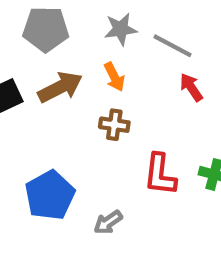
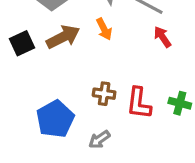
brown cross: (114, 125) -> (104, 94), moved

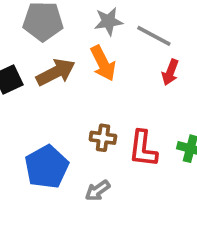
orange arrow: (104, 29) -> (103, 63), size x1.4
red arrow: (162, 37) -> (170, 72), turned -125

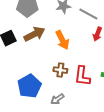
orange arrow: (103, 63) -> (62, 40), moved

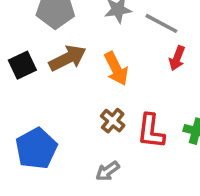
brown cross: (60, 70) -> (113, 121), turned 32
blue pentagon: (29, 86) -> (36, 148), moved

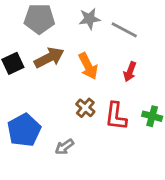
red arrow: (177, 58) -> (130, 72), moved
gray arrow: (108, 171) -> (64, 147), moved

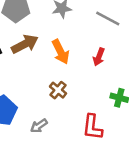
gray line: (124, 30) -> (108, 19), moved
red L-shape: (116, 116) -> (92, 127), moved

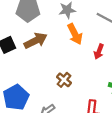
orange arrow: (61, 52) -> (75, 34), moved

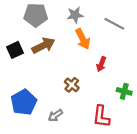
red arrow: (99, 52) -> (101, 64), moved

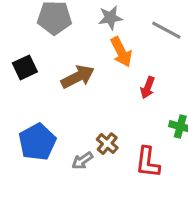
brown arrow: (43, 46) -> (78, 77), moved
brown cross: (72, 85) -> (107, 144), moved

